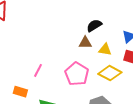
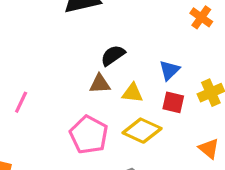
pink line: (38, 70) -> (21, 102), moved

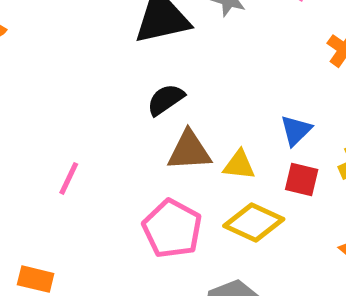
black semicircle: (113, 55) -> (166, 100), moved
brown triangle: (100, 84) -> (189, 151), size x1.4

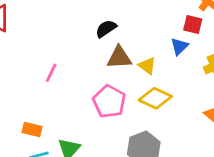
yellow triangle: (239, 165) -> (147, 66), turned 30
red square: (302, 179) -> (193, 24), moved

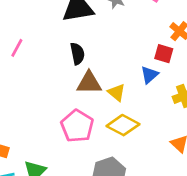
black semicircle: (106, 29) -> (77, 54), turned 110
pink line: (51, 73) -> (17, 48), moved

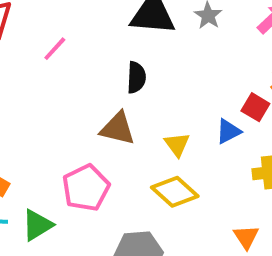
brown triangle: (89, 83) -> (118, 129), moved
pink pentagon: (77, 126) -> (86, 188), moved

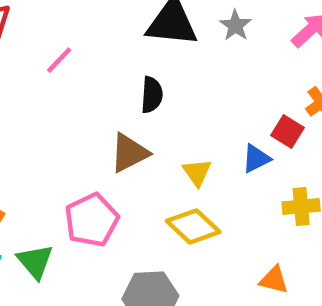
brown triangle: (118, 129) -> (129, 153), turned -42
green triangle: (37, 225) -> (35, 262), turned -40
orange triangle: (246, 237) -> (274, 280), turned -44

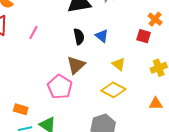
blue triangle: (256, 159) -> (102, 36), moved, turned -40
yellow triangle: (197, 172) -> (119, 64), moved
pink pentagon: (92, 220) -> (60, 87), moved

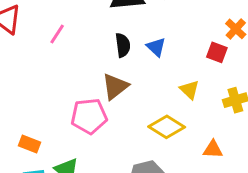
yellow triangle: (119, 64) -> (189, 90), moved
pink pentagon: (60, 87) -> (89, 116), turned 30
orange triangle: (156, 104) -> (213, 149), moved

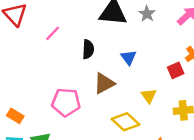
black semicircle: (123, 45) -> (88, 49), moved
red square: (217, 52) -> (176, 70), turned 35
brown triangle: (115, 86) -> (104, 83), moved

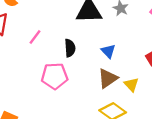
brown triangle: (104, 83) -> (108, 78), moved
pink pentagon: (66, 102) -> (55, 76), moved

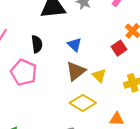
pink pentagon: (55, 76) -> (24, 72), turned 30

